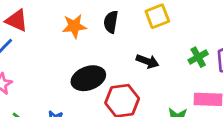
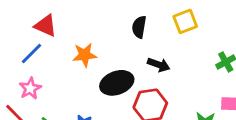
orange star: (74, 26) -> (85, 55), moved
black arrow: (147, 61) -> (159, 65), moved

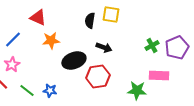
yellow square: (185, 21) -> (111, 14), moved, turned 30
red triangle: (46, 26) -> (38, 18), moved

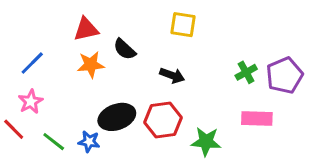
red triangle: (38, 18) -> (86, 29), moved, turned -36
black semicircle: (90, 20) -> (125, 49), moved, turned -56
black ellipse: (74, 60) -> (117, 117), moved
green star: (137, 90) -> (206, 142), moved

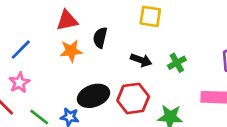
black semicircle: (125, 49) -> (100, 38), turned 60
green cross: (246, 72) -> (177, 63), moved

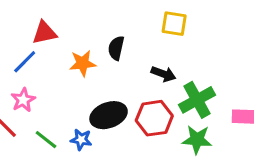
red triangle: (67, 20) -> (44, 33), moved
green cross: (177, 63) -> (197, 100), moved, size x1.6

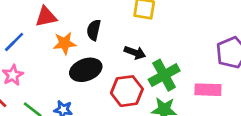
red triangle: (44, 33) -> (46, 17), moved
black ellipse: (109, 115) -> (86, 70), moved

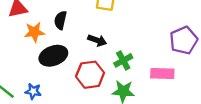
green cross: (164, 75) -> (123, 60), size x0.7

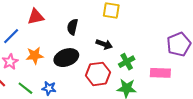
orange star: (34, 32) -> (35, 56), moved

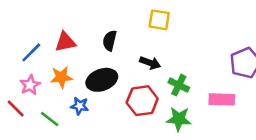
red triangle: (36, 17) -> (65, 42), moved
green cross: (127, 62) -> (179, 85), turned -35
blue star: (49, 88) -> (80, 106), moved

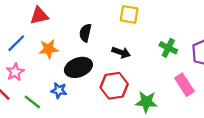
red triangle: (65, 42) -> (39, 16), moved
orange star: (61, 77) -> (49, 49), moved
green cross: (179, 85) -> (168, 48), moved
pink rectangle: (222, 99) -> (184, 85), turned 55

